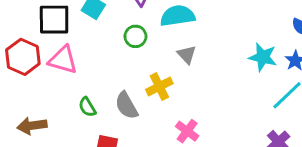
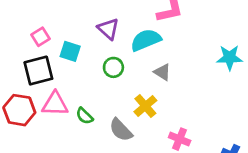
green semicircle: (87, 107) -> (84, 116), moved

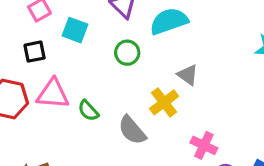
black square: (38, 71) -> (35, 52), size x0.6
gray triangle: (162, 72) -> (188, 75), moved

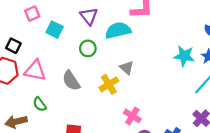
black square: (35, 52) -> (13, 46), moved, turned 32
green semicircle: (88, 111) -> (40, 104), moved
gray semicircle: (132, 130) -> (71, 81), moved

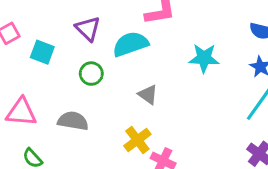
cyan star: (184, 56) -> (204, 58), moved
gray semicircle: (71, 81) -> (73, 121), turned 140
yellow cross: (109, 84) -> (137, 140), moved

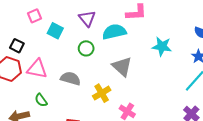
gray triangle: (148, 95) -> (122, 66), size x1.5
yellow cross: (137, 140) -> (102, 93), moved

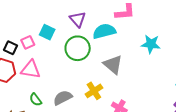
pink square: (35, 16) -> (28, 42), moved
green circle: (86, 48) -> (78, 48), size x1.6
gray semicircle: (71, 78) -> (63, 98), moved, turned -42

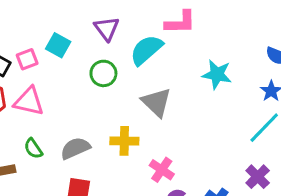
cyan semicircle: (104, 31) -> (146, 50), turned -30
green circle: (78, 48) -> (103, 73), size x0.7
yellow cross: (94, 91) -> (124, 141), turned 30

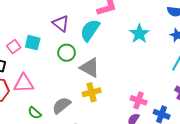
pink square: (27, 59) -> (14, 47), moved
cyan star: (217, 74) -> (139, 34), turned -30
gray triangle: (156, 102) -> (90, 68), moved
pink cross: (162, 170) -> (139, 100), moved

